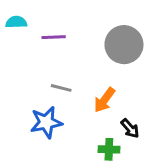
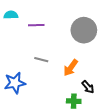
blue star: (46, 122) -> (15, 83), moved

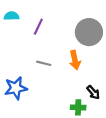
purple line: (36, 25) -> (38, 27), turned -63
orange arrow: (71, 68) -> (75, 60), moved, turned -48

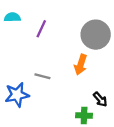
orange arrow: (75, 60) -> (81, 65), turned 30
gray line: (44, 63) -> (42, 76), moved

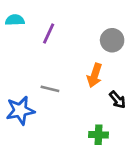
gray circle: (96, 35) -> (112, 40), size x0.7
black arrow: (100, 99) -> (117, 100), moved

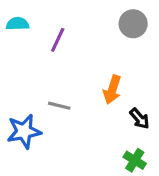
gray circle: (112, 40) -> (133, 24), moved
green cross: (99, 135) -> (135, 160), moved, turned 30

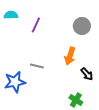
gray circle: (133, 24) -> (82, 26), moved
green cross: (135, 160) -> (76, 100), moved

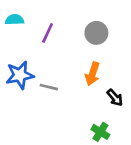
gray circle: (82, 26) -> (96, 33), moved
blue star: (15, 82) -> (20, 75), moved

